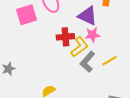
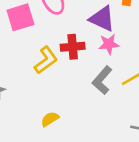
yellow L-shape: (79, 47) -> (46, 60), moved

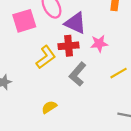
purple triangle: (102, 19) -> (75, 23), moved
gray L-shape: (102, 80) -> (78, 74), moved

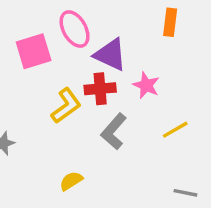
pink star: (99, 44) -> (146, 85), turned 30

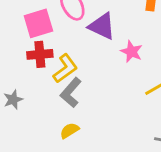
red cross: (100, 89) -> (40, 54), moved
gray L-shape: (114, 131) -> (71, 92), moved

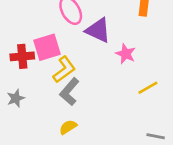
pink square: (38, 23) -> (47, 47), moved
red cross: (40, 54) -> (22, 56), moved

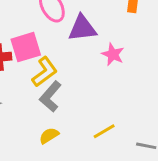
purple triangle: (98, 30) -> (82, 28), turned -32
yellow line: (148, 88) -> (104, 131), moved

